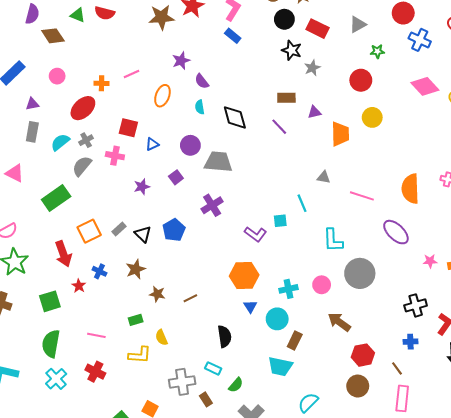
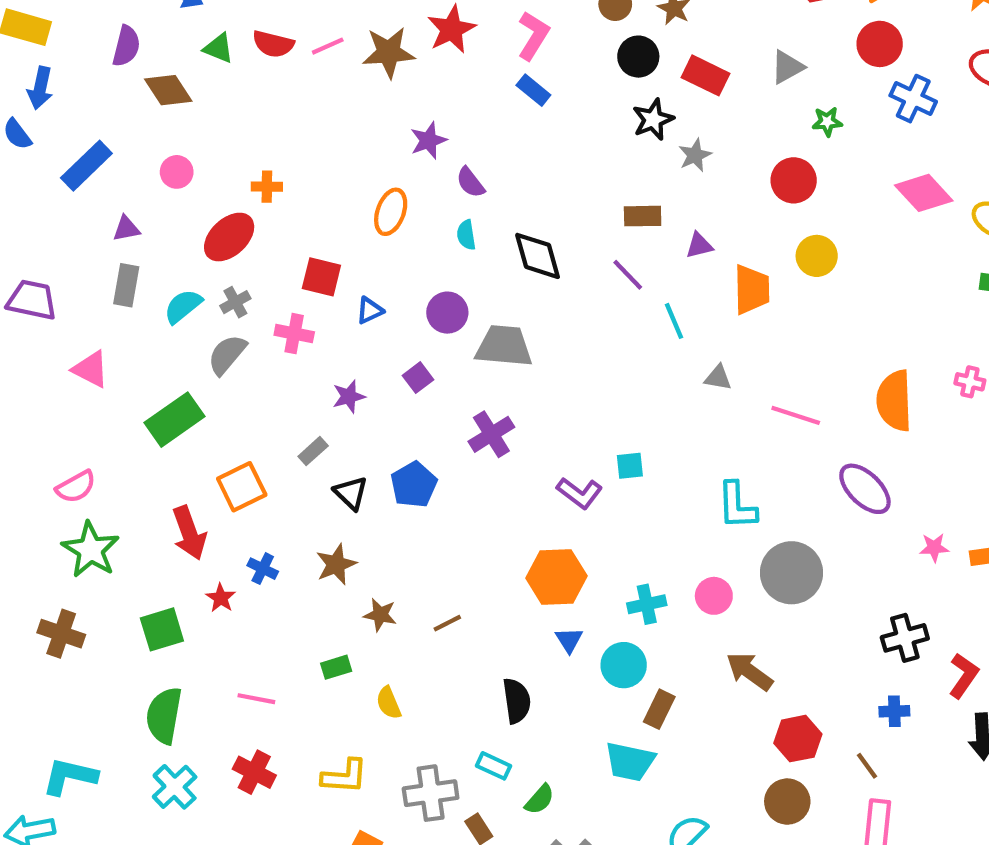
black star: (292, 50) -> (653, 119), turned 30
pink line: (131, 74) -> (328, 46), moved
cyan line: (302, 203) -> (674, 321), moved
gray rectangle: (119, 229) -> (313, 451), moved
yellow L-shape: (140, 355) -> (345, 776), moved

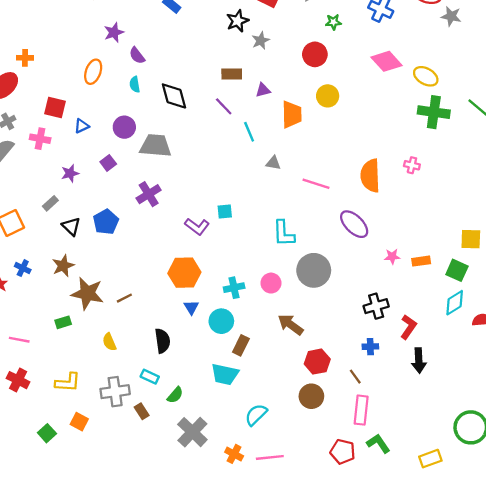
brown star: (380, 615) -> (87, 293), size x1.8
yellow semicircle: (389, 703) -> (109, 342), moved

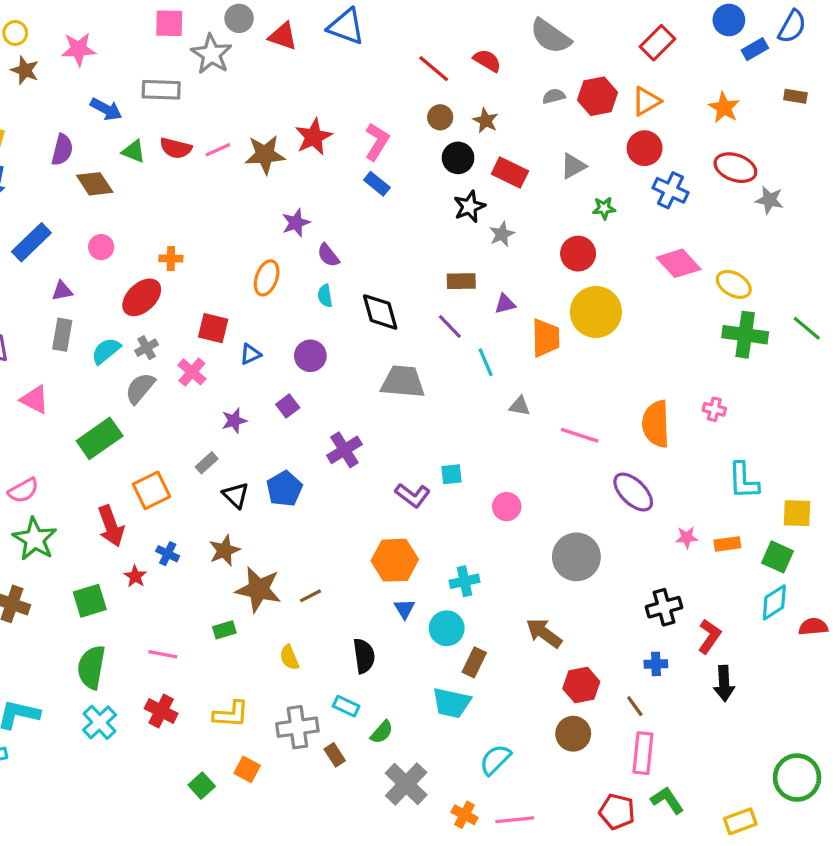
yellow circle: (328, 96) -> (596, 312), size x1.6
pink cross: (40, 139) -> (192, 372), turned 30
gray trapezoid: (156, 146) -> (403, 382), moved
cyan L-shape: (284, 233) -> (744, 481), moved
pink circle: (271, 283) -> (507, 507), moved

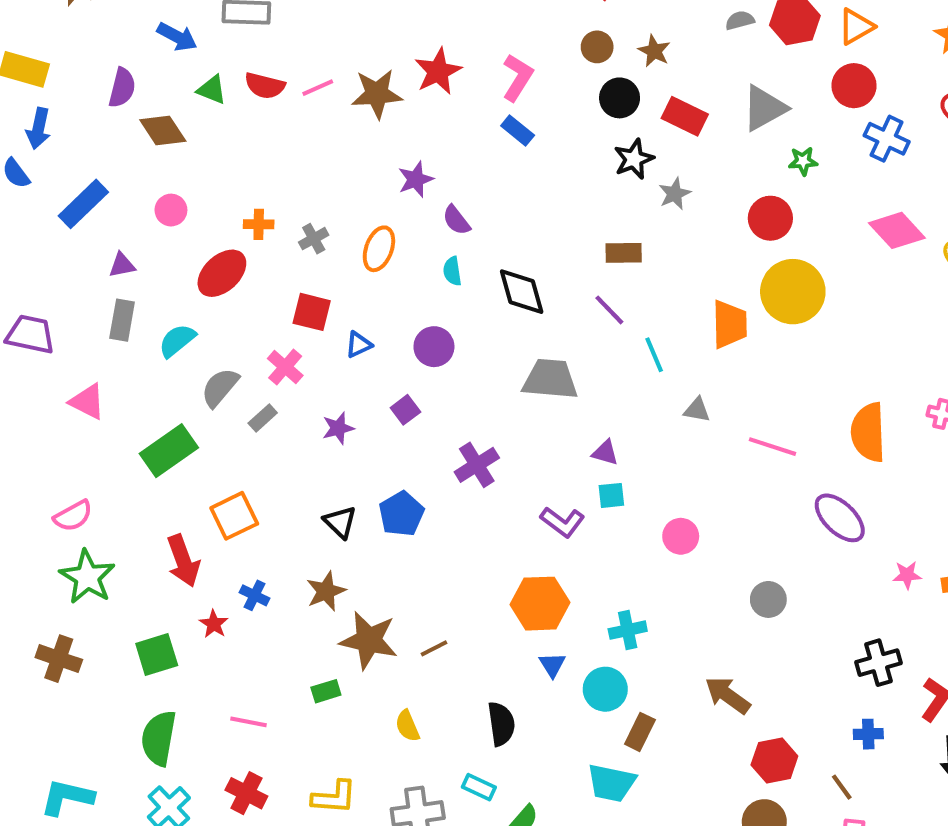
gray triangle: (573, 166) -> (764, 108), size x1.4
purple triangle: (505, 304) -> (605, 453), moved, turned 30
gray cross: (147, 348) -> (314, 239), moved
gray rectangle: (207, 463) -> (263, 418), moved
gray circle: (576, 557) -> (768, 599), size x0.6

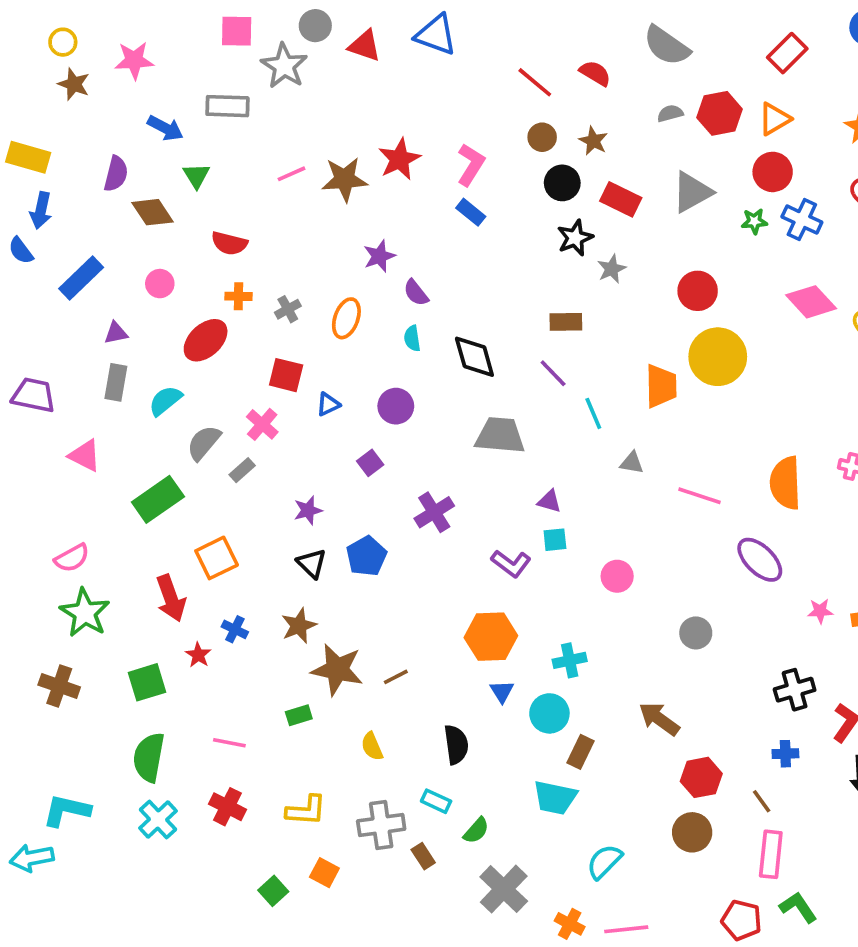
red semicircle: (265, 86) -> (229, 243), moved
green triangle: (212, 90) -> (196, 176), turned 36
green star: (803, 161) -> (754, 221), moved
purple star: (338, 428) -> (308, 510), moved

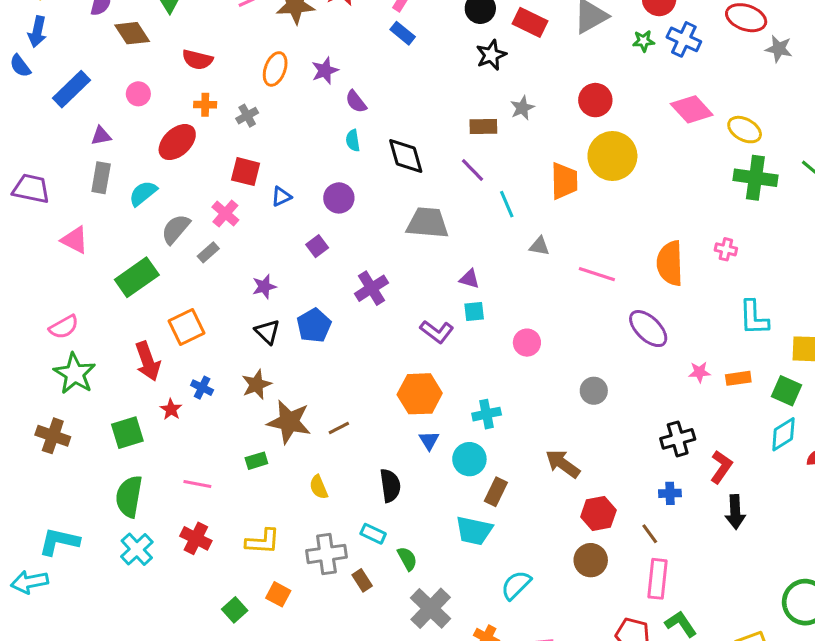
gray star: (612, 269) -> (522, 108), moved
orange ellipse: (346, 318) -> (275, 69), moved
green semicircle: (476, 831) -> (407, 559), turned -70

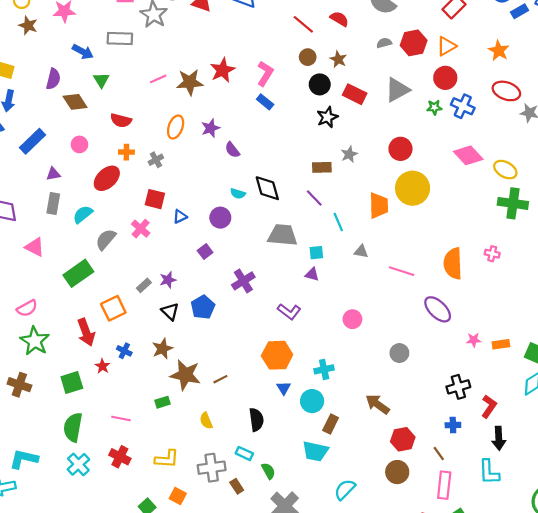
cyan semicircle: (353, 140) -> (238, 194), moved, turned -64
gray rectangle: (208, 252) -> (144, 285), moved
cyan square: (474, 311) -> (316, 253), moved
cyan L-shape: (754, 318) -> (489, 472), moved

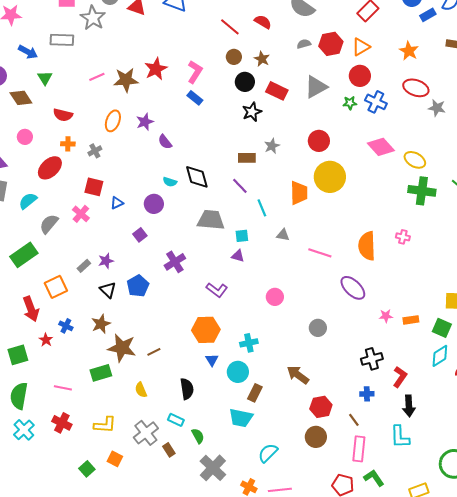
green rectangle: (162, 402) -> (101, 373), size x1.5
gray cross: (212, 468) -> (146, 433), turned -30

